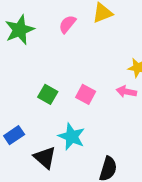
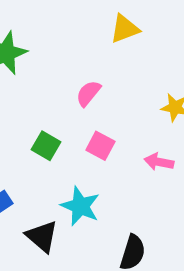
pink semicircle: (67, 24) -> (88, 93), moved
pink arrow: (126, 92) -> (159, 162), moved

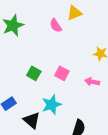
pink semicircle: (88, 93) -> (56, 25), moved, turned -72
cyan star: (80, 206) -> (52, 105), turned 30

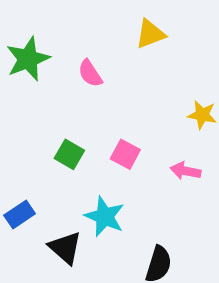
pink semicircle: (56, 25) -> (90, 73), moved
cyan star: (52, 105) -> (105, 217), turned -30

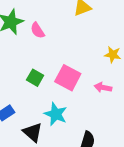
pink semicircle: (90, 73) -> (37, 30), moved
pink square: (125, 154) -> (68, 78), size x1.5

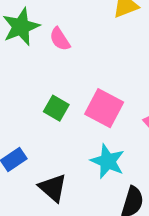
cyan star: (56, 114) -> (108, 161), moved

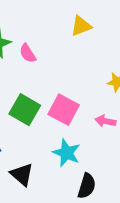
green square: (56, 108) -> (25, 110), size x1.5

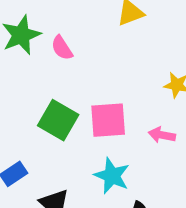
pink square: (64, 110) -> (108, 120), turned -32

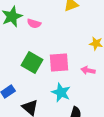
pink semicircle: (62, 48) -> (34, 23), turned -40

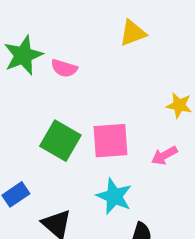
pink arrow: (88, 70) -> (164, 155), turned -40

